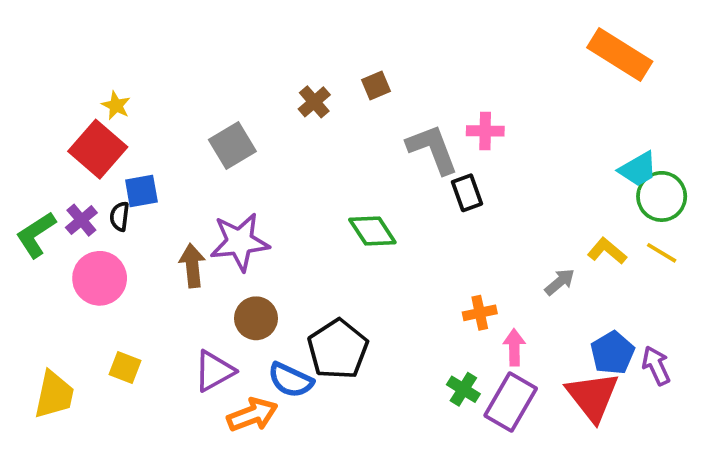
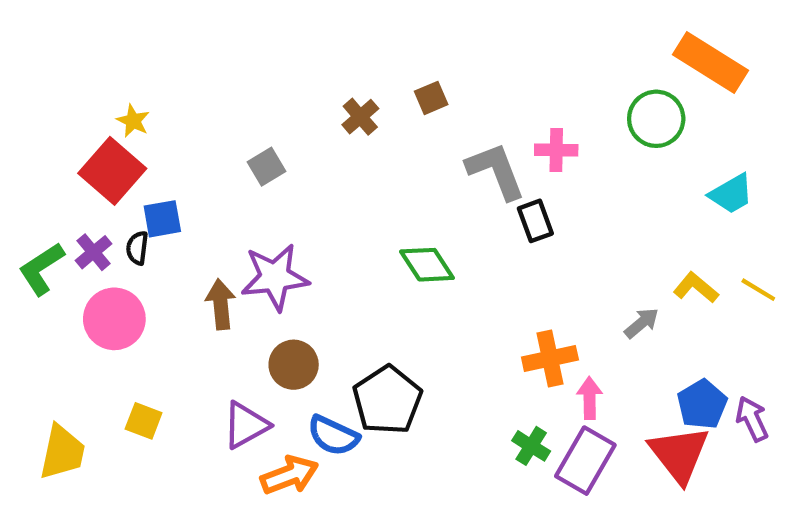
gray square: (232, 146) -> (266, 167), size x0.7
green circle: (662, 196) -> (656, 119), moved
orange cross: (480, 313) -> (550, 358), size x1.4

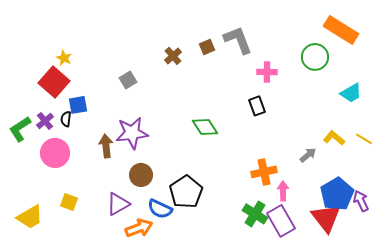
gray L-shape: (496, 171) -> (238, 40), moved
blue pentagon: (702, 404) -> (337, 194), size x1.4
green cross: (531, 446) -> (255, 214), size x1.4
yellow trapezoid: (62, 452) -> (30, 217), turned 48
purple rectangle: (585, 461) -> (281, 221), turned -60

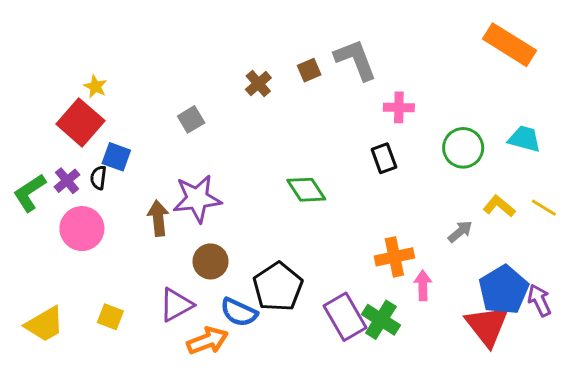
green circle: (315, 57) -> (463, 148), moved
cyan trapezoid: (351, 93) -> (524, 139), turned -135
blue square: (78, 105) -> (116, 157), turned 30
yellow square: (69, 202) -> (110, 317), moved
purple rectangle: (281, 221) -> (345, 317), moved

